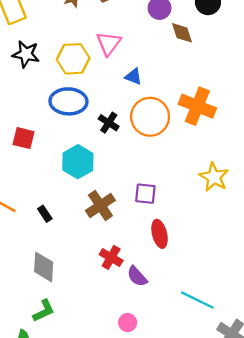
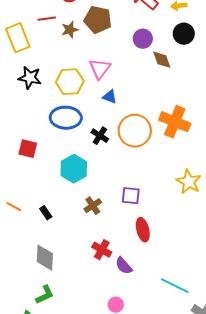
blue triangle: (134, 77) -> (110, 97), moved
brown cross: (100, 205) -> (93, 206), size x0.7

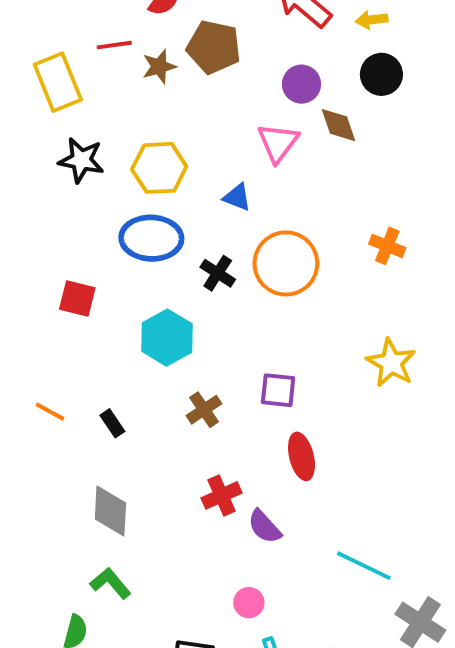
pink triangle: (100, 69) -> (278, 143), moved
orange cross: (175, 122) -> (387, 246), moved, size x0.6
red cross: (102, 250) -> (222, 495), turned 36
green L-shape: (45, 295) -> (110, 583), turned -105

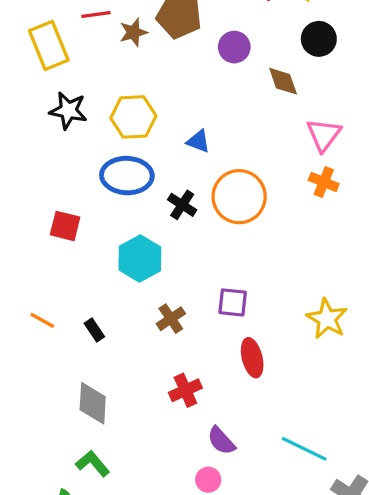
purple circle: (301, 84) -> (234, 47), moved
pink triangle: (278, 143) -> (324, 135), moved
yellow star: (391, 363) -> (327, 319), moved
purple semicircle: (264, 527) -> (221, 441), moved

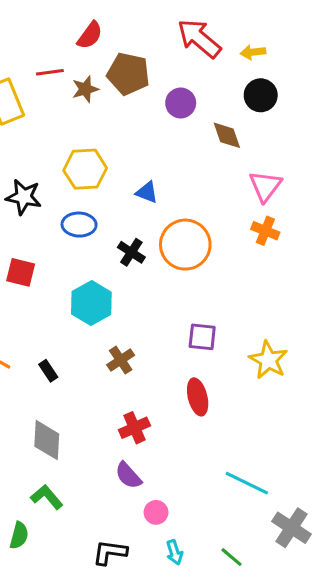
black star: (68, 110) -> (24, 197), moved
blue ellipse: (127, 176) -> (79, 225), size x0.7
purple square: (233, 302) -> (202, 337), moved
purple semicircle: (221, 441) -> (128, 475), moved

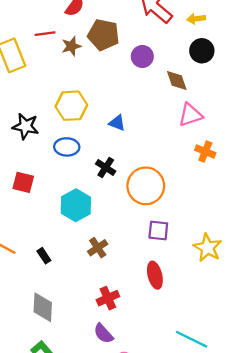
pink triangle: (265, 186) -> (190, 115), moved, turned 35
orange circle: (185, 245) -> (146, 186), moved

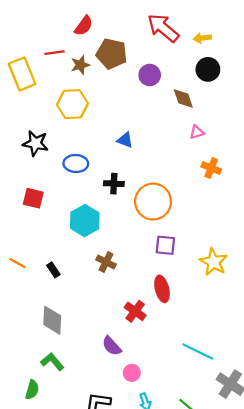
yellow hexagon: (71, 106) -> (72, 104), moved
pink triangle: (190, 115) -> (197, 132), size x0.6
black cross: (106, 168) -> (114, 184), turned -30
brown cross: (98, 248) -> (106, 262), turned -30
red cross: (108, 298) -> (135, 311), moved, turned -30

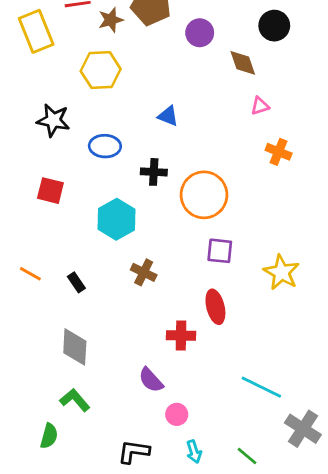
red cross: (135, 311) -> (181, 335), turned -35

